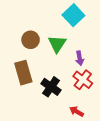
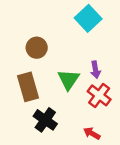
green triangle: (57, 44) -> (69, 80), moved
black cross: (51, 87) -> (45, 120), moved

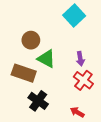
green triangle: (69, 80) -> (46, 59), moved, turned -36
brown rectangle: (28, 87) -> (24, 73), turned -55

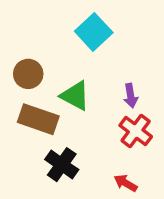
cyan square: (74, 15) -> (94, 32), moved
brown circle: (31, 40) -> (28, 74), moved

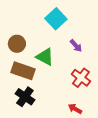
purple arrow: (131, 96) -> (76, 46), moved, turned -32
black cross: (62, 165) -> (25, 97), moved

